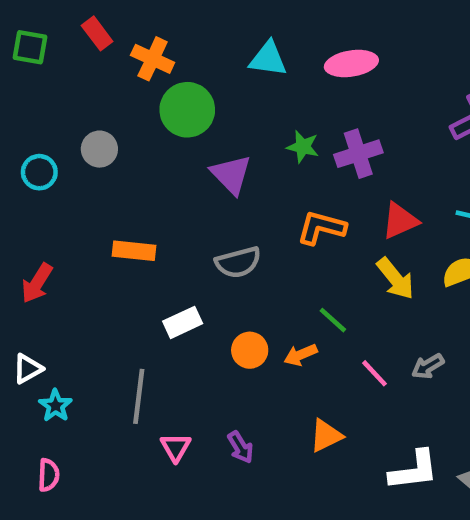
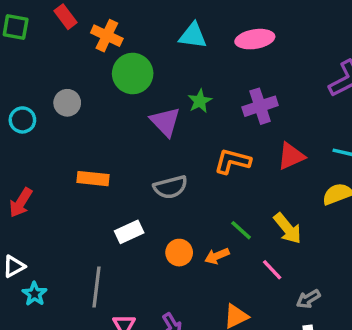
green star: (303, 147) -> (200, 101), moved, turned 30
yellow arrow: (395, 278) -> (288, 228), moved
gray arrow: (428, 366) -> (308, 299), moved

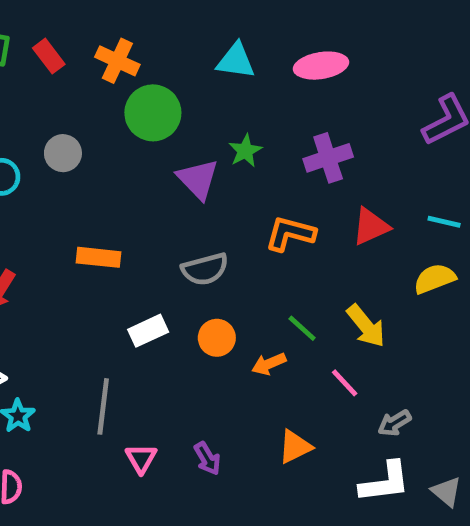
red rectangle: (65, 17) -> (49, 56), moved
orange circle: (179, 253) -> (217, 338), moved

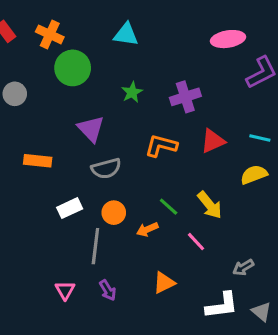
pink ellipse: (321, 66) -> (228, 39), moved
purple triangle: (198, 179) -> (91, 129), moved
gray line: (103, 406) -> (95, 246), moved
gray arrow: (394, 423) -> (243, 267), moved

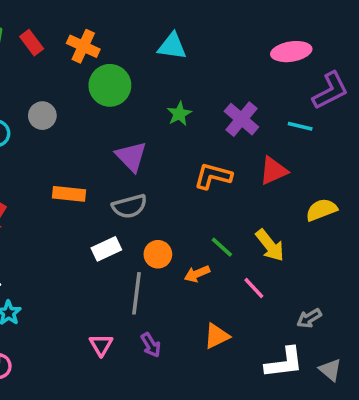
purple cross: (185, 97) -> (241, 119), turned -32
cyan line: (260, 138) -> (300, 126), moved
gray semicircle: (106, 168) -> (129, 206), moved

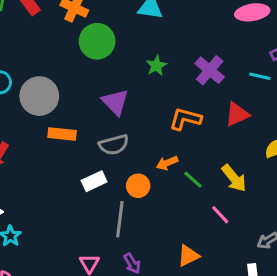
gray circle: (42, 116) -> (39, 96), moved, size x1.6
orange arrow: (197, 274) -> (167, 163), moved

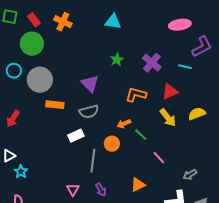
green circle: (97, 41) -> (32, 44), moved
yellow arrow: (234, 178) -> (168, 118), moved
orange circle: (138, 186) -> (112, 144), moved

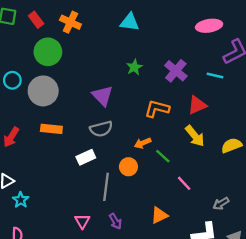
green circle: (32, 44) -> (48, 52), moved
orange rectangle: (55, 105) -> (51, 129), moved
yellow semicircle: (197, 114) -> (232, 145), moved

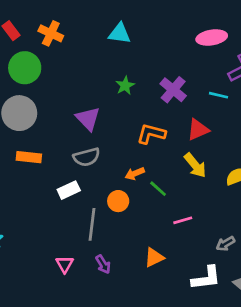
pink line: (184, 183) -> (183, 220), turned -63

